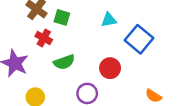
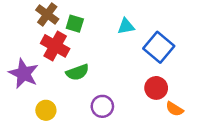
red cross: (44, 38) -> (55, 46), size x1.5
red circle: (110, 68) -> (156, 88), moved

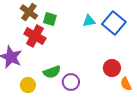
blue square: (159, 47) -> (114, 23), moved
green semicircle: (77, 72) -> (52, 72), moved
orange semicircle: (175, 109) -> (126, 84), turned 32

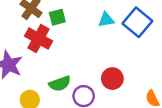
green square: (50, 19) -> (57, 17), turned -32
red circle: (112, 68) -> (112, 79), moved

